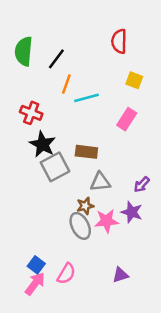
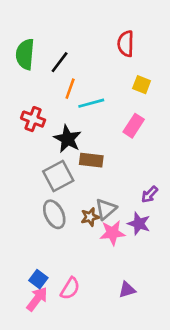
black star: (42, 144) -> (67, 139), moved
gray triangle: (100, 182) -> (106, 209), moved, turned -35
gray ellipse: (80, 226) -> (54, 214), moved

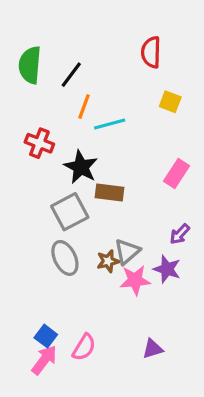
pink rectangle: (134, 126) -> (177, 173), moved

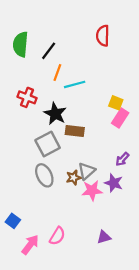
yellow square: (170, 102) -> (116, 103), moved
blue square: (46, 336) -> (13, 221), moved

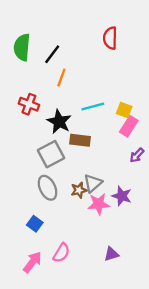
cyan line: (75, 84) -> (93, 107), moved
purple arrow: (122, 159) -> (137, 155), moved
blue square: (13, 221) -> (35, 224), moved

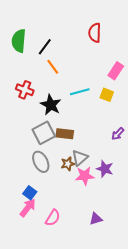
orange line: (61, 77) -> (53, 67), turned -56
pink rectangle: (129, 126) -> (116, 71), moved
brown rectangle: (80, 140) -> (65, 134), moved
pink arrow: (32, 262) -> (28, 208), moved

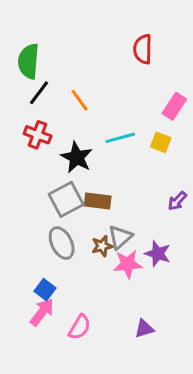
black line: (45, 47) -> (39, 93), moved

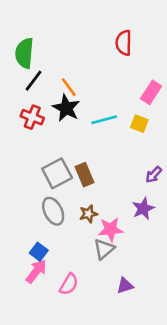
black star: (77, 157) -> (66, 108), moved
brown rectangle: (98, 201) -> (84, 175), turned 60
gray triangle: (120, 237) -> (104, 249), moved
purple star: (158, 254) -> (143, 209), moved, turned 30

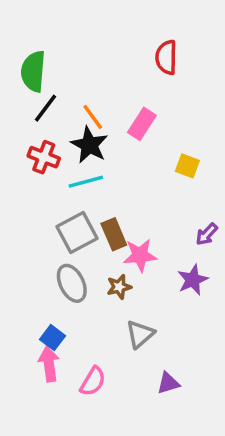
pink rectangle: (151, 92) -> (142, 124), moved
cyan line: (104, 120) -> (86, 182), moved
pink star: (111, 229) -> (140, 255), moved
pink arrow: (36, 271) -> (49, 364), turned -45

